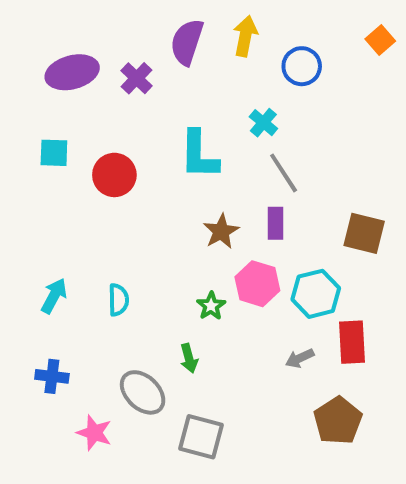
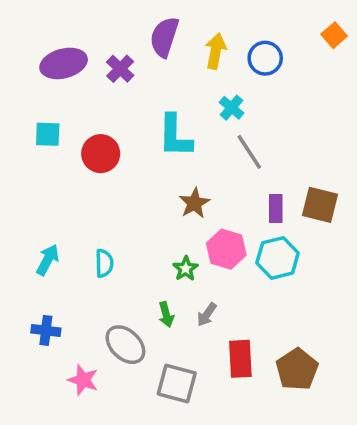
yellow arrow: (245, 36) -> (216, 51), moved
purple rectangle: (275, 223) -> (276, 208), moved
red rectangle: (352, 342) -> (240, 359), moved
gray arrow: (300, 358) -> (207, 315), moved, turned -30

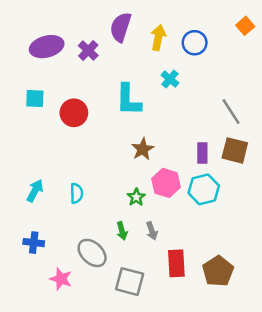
gray line: (249, 152) -> (231, 111), moved
gray arrow: (207, 315) -> (152, 231), turned -54

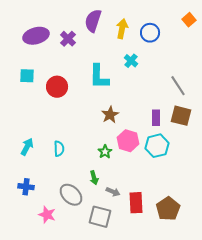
gray arrow: (152, 231) -> (113, 192), moved, turned -48

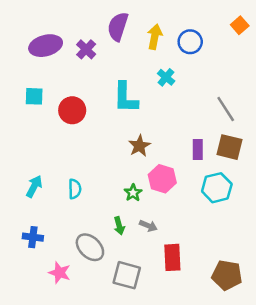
cyan hexagon: (157, 146) -> (217, 188), moved
gray arrow: (113, 192) -> (148, 226), moved
brown pentagon: (168, 209) -> (227, 275), moved, turned -30

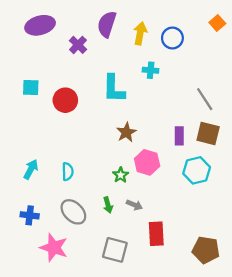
purple ellipse: (46, 46) -> (40, 25), moved
cyan cross: (166, 77) -> (151, 70), turned -35
gray ellipse: (90, 247) -> (73, 212), moved
pink star: (60, 273) -> (54, 248), size x1.4

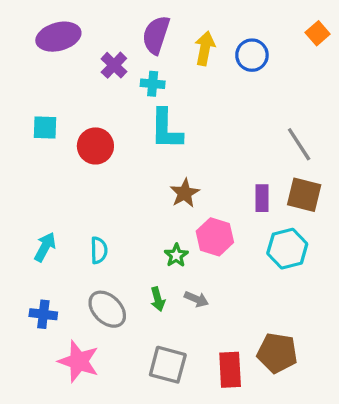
cyan cross: (151, 70) -> (153, 84), moved
red rectangle: (156, 234) -> (230, 370), moved
brown pentagon: (206, 250) -> (277, 353), moved

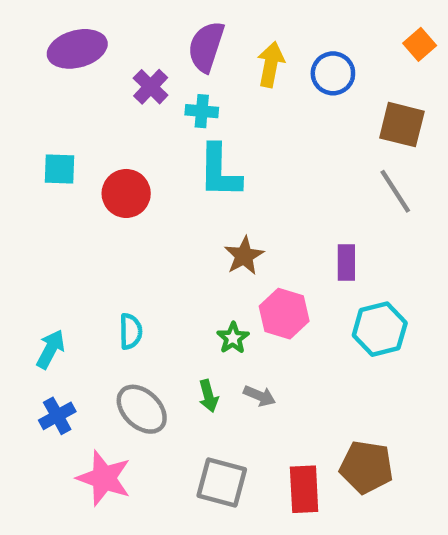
brown square: (304, 195) -> (402, 125), moved
cyan arrow: (45, 247) -> (51, 349), moved
blue cross: (43, 314) -> (57, 416), turned -36

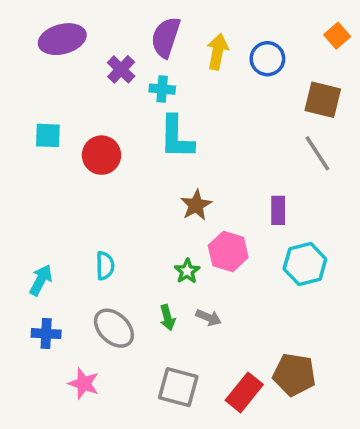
blue cross: (57, 416) -> (46, 334), turned 32
pink star: (104, 478) -> (84, 384), size x0.7
red rectangle: (304, 489) -> (244, 392), turned 42

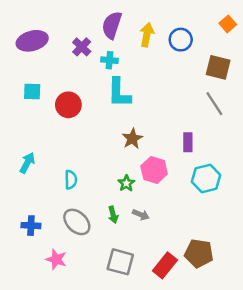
purple ellipse: (62, 39) -> (32, 41), moved
cyan arrow: (41, 280) -> (27, 163), moved

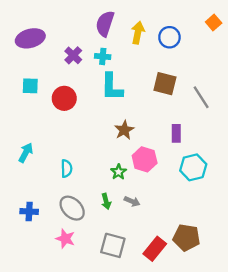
purple cross: (82, 47) -> (73, 55), moved
brown square: (218, 67) -> (165, 84), moved
pink star: (56, 259) -> (65, 239), moved

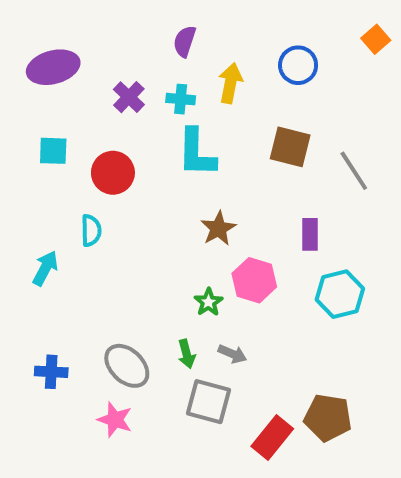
purple semicircle: (105, 24) -> (185, 41), size x0.7
yellow arrow: (138, 33) -> (230, 83), moved
cyan semicircle: (66, 168) -> (91, 230), moved
gray square: (113, 245) -> (208, 402), moved

